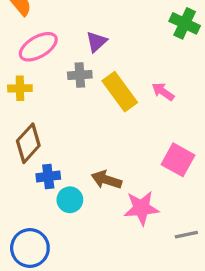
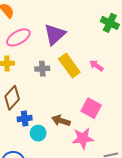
purple triangle: (96, 42) -> (55, 34), size x1.6
gray cross: (80, 75) -> (42, 69), moved
pink square: (178, 160) -> (91, 108), moved

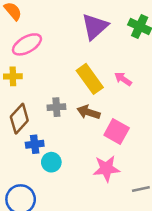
purple triangle: (55, 34) -> (95, 26), moved
gray cross: (42, 69) -> (56, 107), moved
brown arrow: (61, 121) -> (88, 112), moved

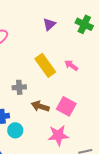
purple triangle: (95, 26) -> (49, 24), size x0.6
brown arrow: (88, 112) -> (40, 106), moved

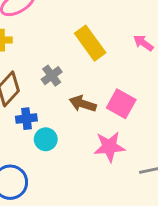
pink arrow: (71, 65) -> (143, 43), moved
gray cross: (19, 87) -> (52, 76), turned -32

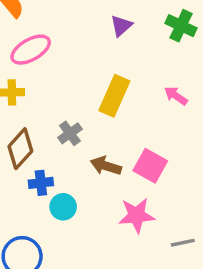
yellow rectangle: (90, 43) -> (114, 96), turned 60

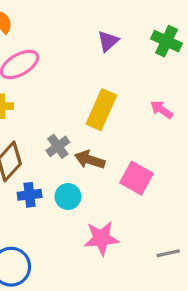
brown arrow: (106, 166) -> (90, 160), moved
cyan circle: (63, 207) -> (68, 196), moved
pink star: (137, 215) -> (101, 238), moved

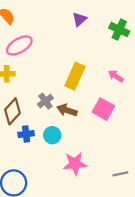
purple triangle: (108, 41) -> (79, 19), moved
pink square: (136, 178) -> (103, 109), moved

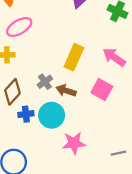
pink arrow: (116, 76) -> (114, 57), size x1.5
cyan circle: (52, 135) -> (52, 115), size x1.5

